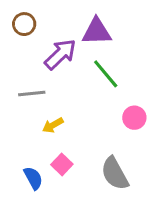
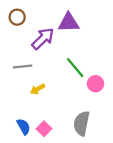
green line: (106, 74) -> (75, 68), moved
pink square: (62, 164) -> (44, 129), moved
gray semicircle: (115, 174) -> (82, 123), turned 40

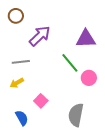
purple triangle: (69, 23) -> (86, 39), moved
yellow arrow: (38, 89) -> (17, 83), moved
pink square: (44, 129) -> (41, 101), moved

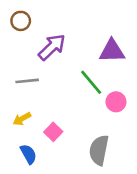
yellow arrow: (17, 83) -> (22, 119), moved

